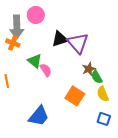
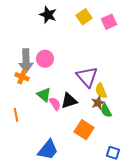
pink circle: (36, 15) -> (45, 59), moved
black triangle: (60, 39) -> (69, 101), moved
yellow semicircle: (103, 94) -> (101, 91), moved

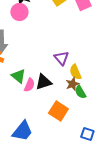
pink circle: (45, 59) -> (19, 12), moved
purple triangle: (87, 77) -> (61, 58), size x0.7
pink semicircle: (55, 104) -> (29, 85), turned 56

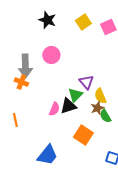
pink circle: (19, 12) -> (51, 55), moved
green triangle: (18, 76) -> (75, 95), moved, turned 35

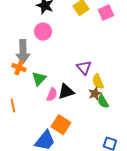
pink circle: (51, 55) -> (43, 32), moved
green triangle: (75, 95) -> (39, 79), moved
orange square: (83, 135) -> (61, 125), moved

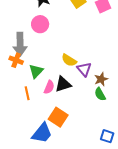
purple triangle: (84, 68) -> (84, 69), moved
yellow semicircle: (98, 82) -> (69, 60), moved, turned -35
brown star: (95, 94) -> (101, 79), moved
orange line: (13, 106) -> (27, 93), moved

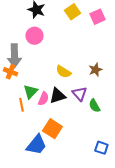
purple triangle: (84, 69) -> (79, 94), moved
green triangle: (36, 71) -> (30, 92), moved
brown star: (101, 79) -> (95, 70), moved

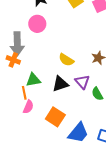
green triangle: (30, 92) -> (33, 80), turned 35
pink semicircle: (43, 99) -> (28, 107), moved
blue trapezoid: (36, 145) -> (78, 133), moved

